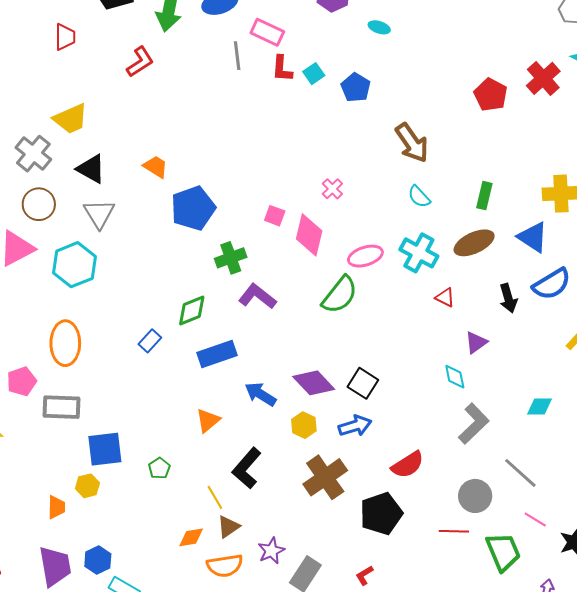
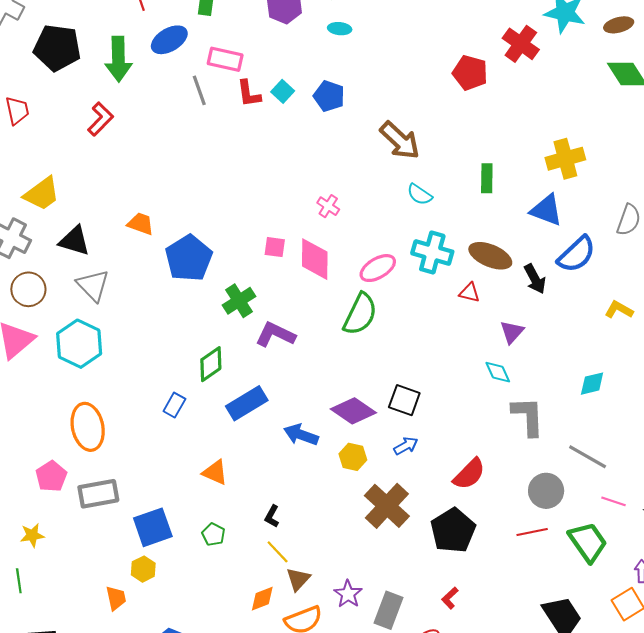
brown ellipse: (474, 243) -> (490, 256), moved, turned 60
orange triangle: (208, 420) -> (215, 472), moved, turned -44
gray L-shape: (474, 424) -> (528, 416), turned -36
blue arrow: (355, 426) -> (406, 446), size x0.7
black L-shape: (247, 468) -> (272, 516), moved, size x0.5

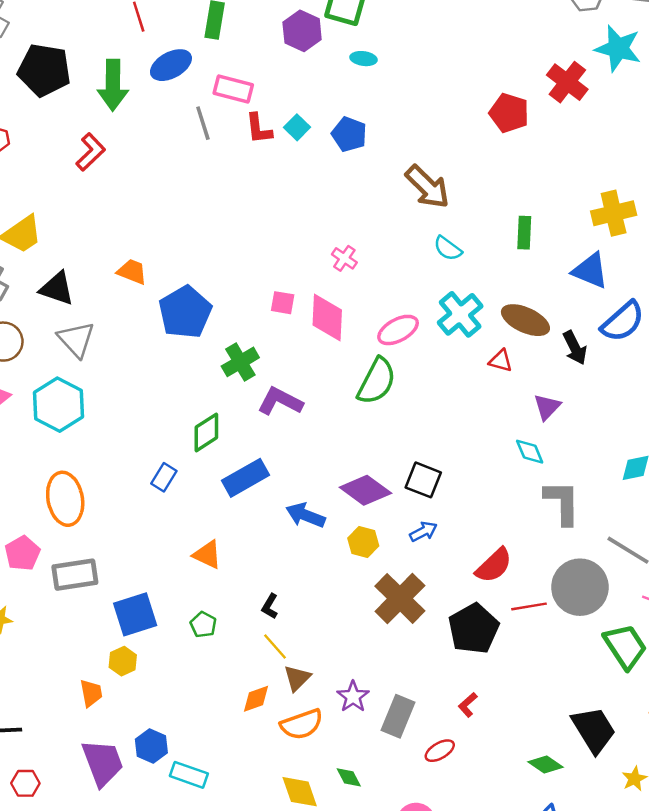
cyan cross: (432, 253) -> (460, 314), turned 33
gray circle: (546, 491) -> (580, 587), size x1.4
red line: (532, 532) -> (529, 606), moved

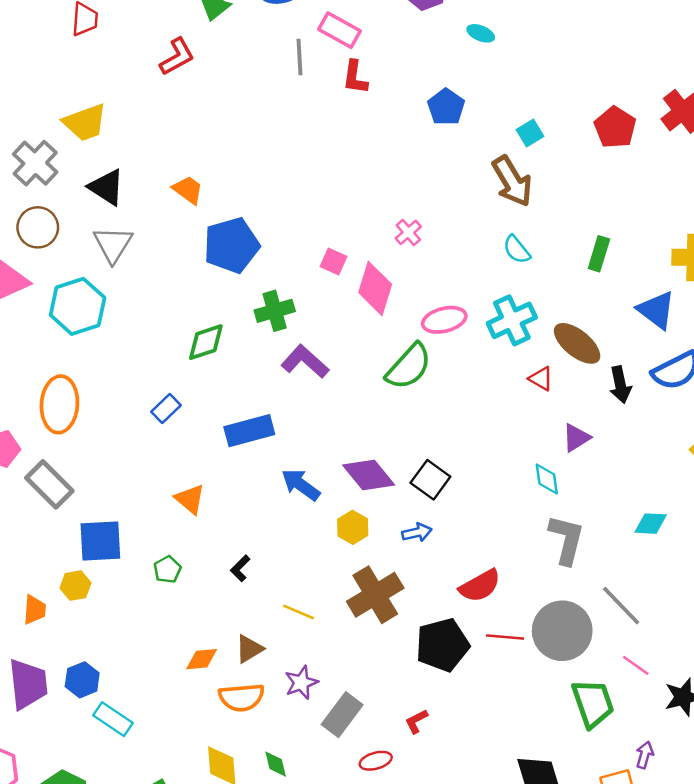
cyan square: (297, 127) -> (530, 133), moved
green diamond: (206, 432) -> (206, 342), moved
gray rectangle: (75, 575) -> (49, 484), turned 39
yellow line: (275, 647) -> (298, 612), moved, turned -40

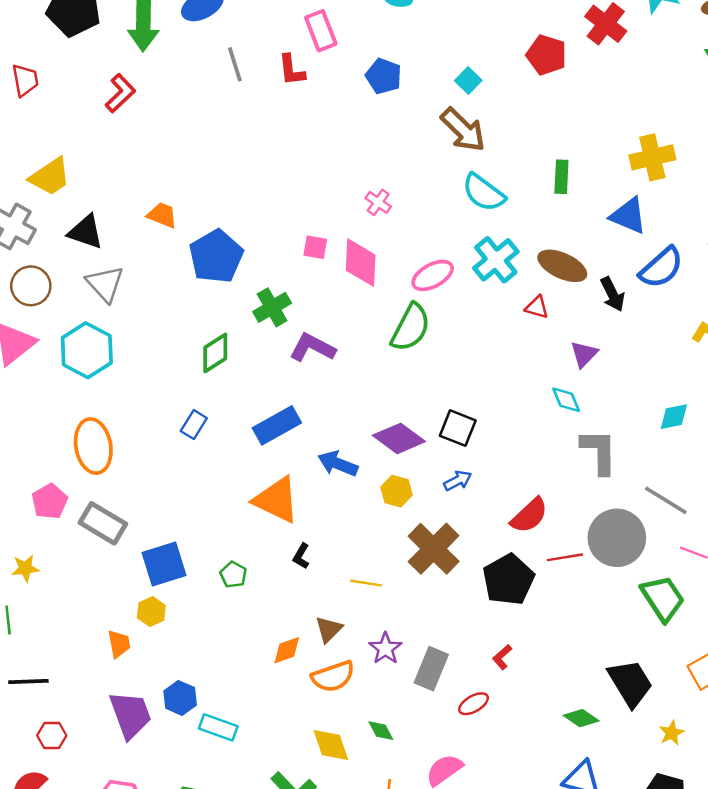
pink rectangle: (340, 30) -> (321, 31), moved, turned 54
cyan semicircle: (517, 250) -> (484, 193), size x1.5
orange triangle: (190, 499) -> (276, 500), moved, size x1.6

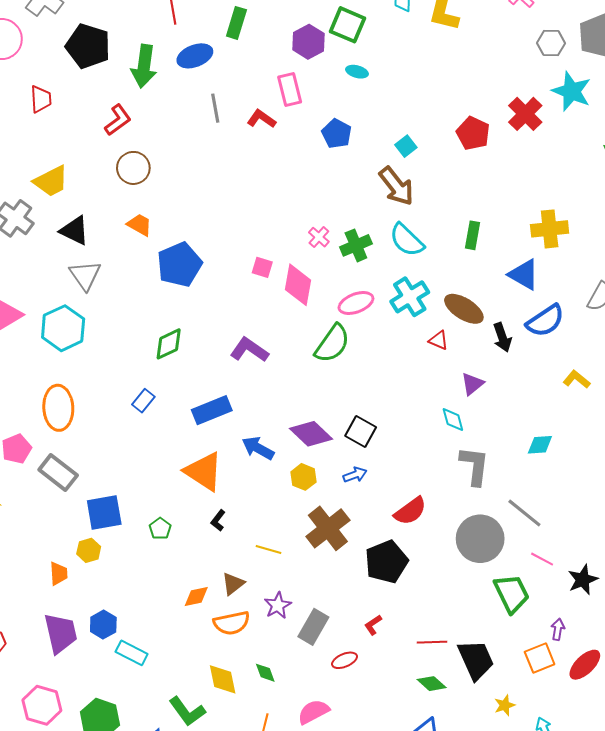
red L-shape: (292, 70) -> (261, 119), turned 124
brown circle: (31, 286) -> (133, 168), moved
green cross: (272, 307) -> (356, 245), moved
red line: (565, 557) -> (432, 642), moved

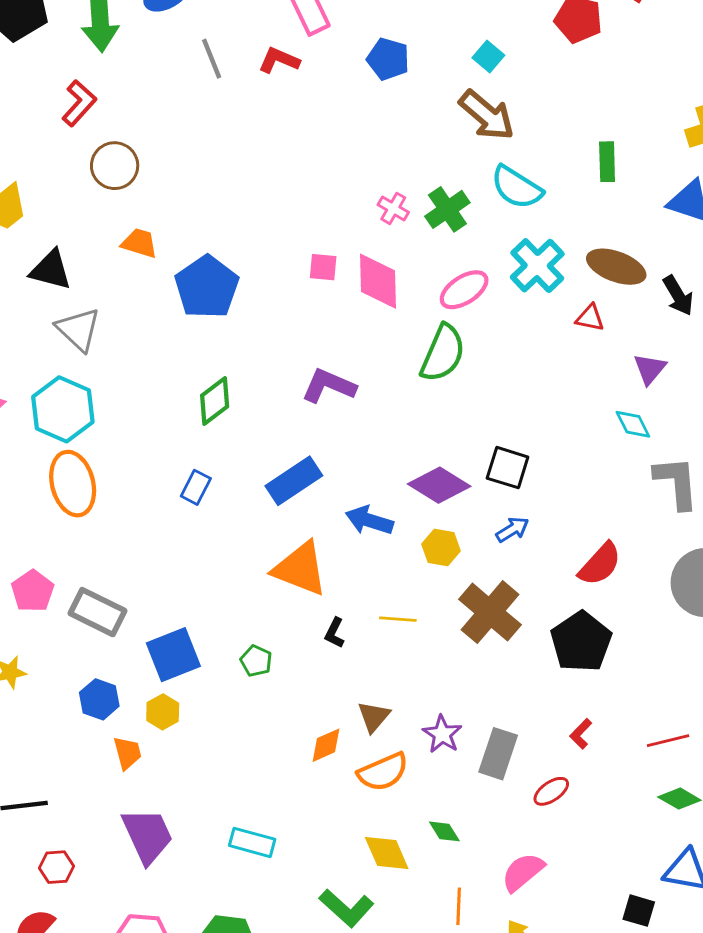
orange ellipse: (58, 408) -> (73, 484), moved
yellow line: (269, 550) -> (398, 619), moved
blue hexagon: (103, 625) -> (99, 699), moved

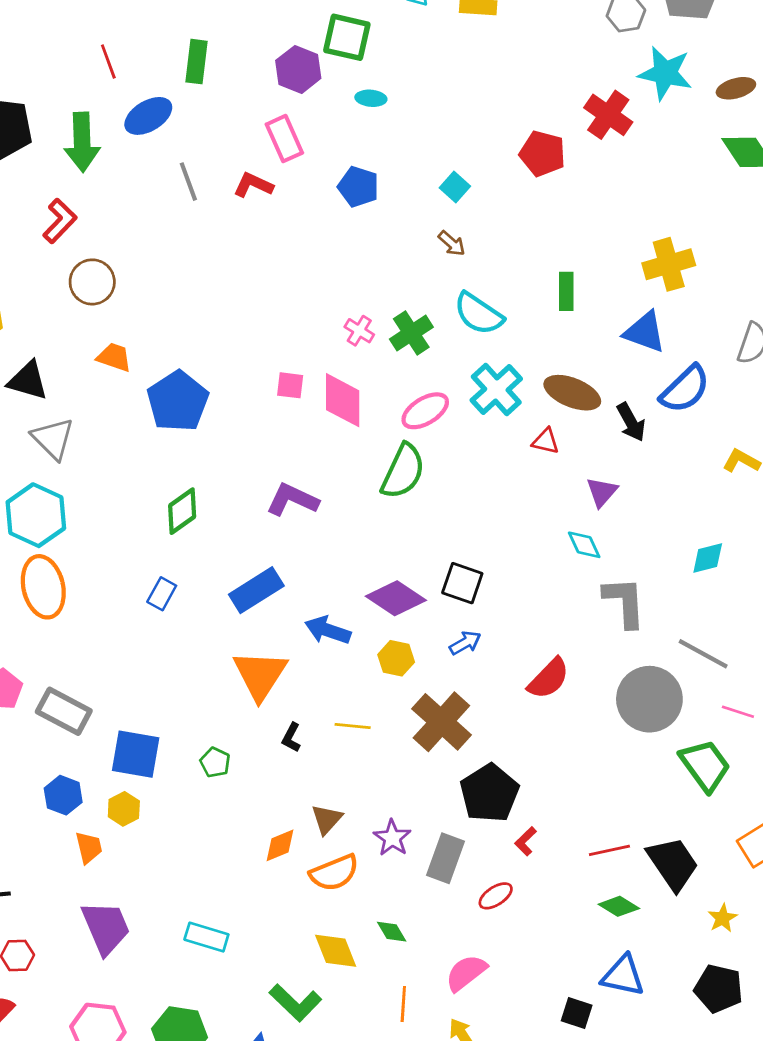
brown arrow: (487, 115) -> (452, 243), size x0.5
orange triangle: (300, 569) -> (260, 675), turned 40
black pentagon: (581, 642) -> (489, 793), moved
blue square: (173, 655) -> (136, 754), turned 30

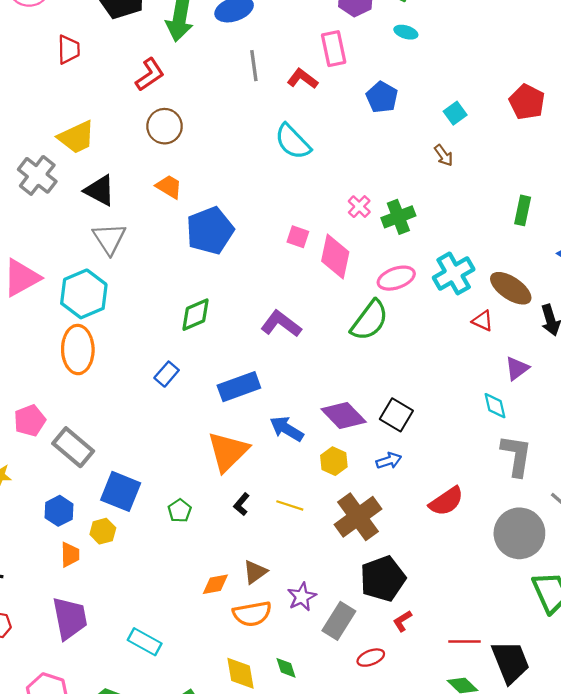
cyan semicircle: (479, 314) -> (293, 142), moved

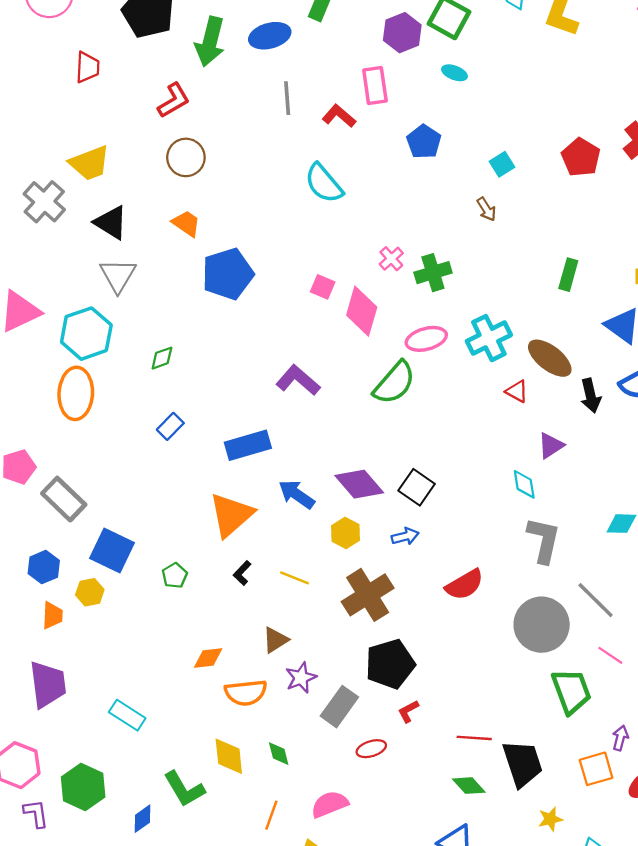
green diamond: (195, 315) -> (162, 358), moved, size x0.7
brown triangle: (255, 572) -> (275, 640), moved

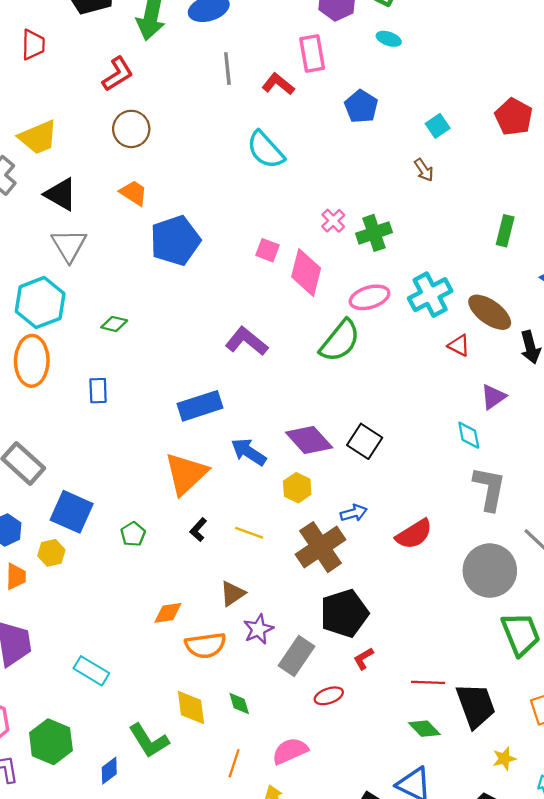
green diamond: (162, 358) -> (114, 324), turned 35
blue rectangle: (170, 426) -> (98, 391), moved, turned -45
blue arrow: (405, 536) -> (354, 513), moved

